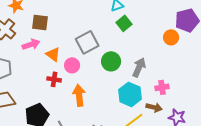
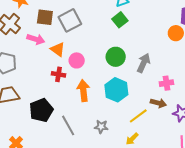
green square: (124, 23) -> (120, 20), moved
gray square: (87, 42) -> (70, 20), moved
pink arrow: (31, 44) -> (36, 39), turned 36
cyan hexagon: (130, 94) -> (116, 90), moved

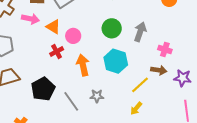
red cross: (59, 74) -> (57, 52), turned -32
pink cross: (166, 83) -> (165, 50), turned 32
gray star: (101, 127) -> (97, 96), moved

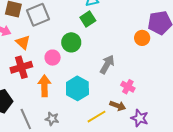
green circle: (112, 28) -> (71, 42), moved
pink circle: (73, 36) -> (53, 58), moved
red cross: (57, 52) -> (21, 67), size x1.5

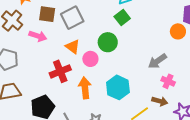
orange triangle: (23, 42) -> (73, 47), moved
gray arrow: (107, 64) -> (157, 61), moved, turned -150

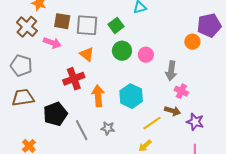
green square: (122, 17) -> (116, 25), moved
gray square: (72, 18) -> (87, 25), turned 30
pink circle: (90, 59) -> (146, 55), moved
gray arrow: (157, 61) -> (171, 71), turned -48

